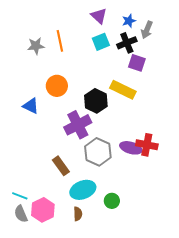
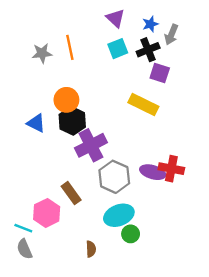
black hexagon: (96, 101) -> (72, 121), moved
cyan ellipse: (83, 190) -> (119, 215), moved
pink hexagon: (43, 210) -> (47, 213), moved

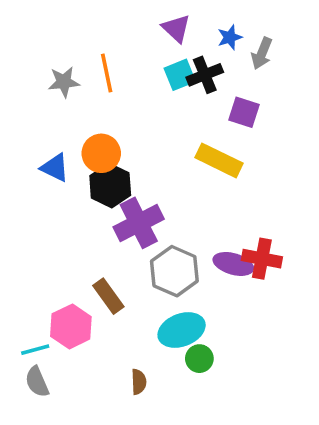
black cross: (148, 50) -> (205, 75), moved
blue triangle: (36, 123) -> (55, 168), moved
cyan line: (23, 228) -> (35, 350), turned -36

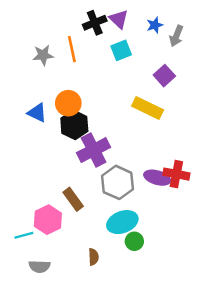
black cross: (205, 75) -> (95, 23), moved
purple square: (244, 112) -> (164, 76), turned 30
gray semicircle: (37, 382) -> (39, 266), moved, turned -65

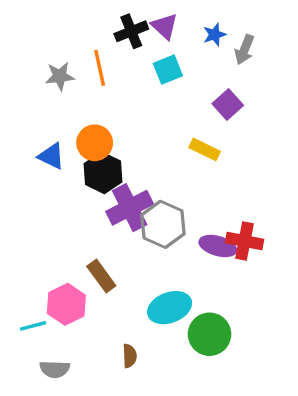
yellow rectangle: (148, 108) -> (205, 149), size x0.7
gray hexagon: (118, 182) -> (163, 224), moved
green circle: (134, 241) -> (210, 334), moved, size x1.6

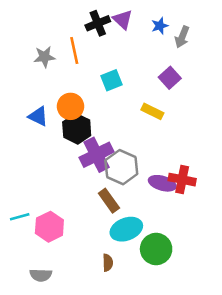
cyan square: (168, 70) -> (111, 80), moved
brown rectangle: (101, 276) -> (109, 201), moved
cyan line: (33, 326) -> (20, 217), moved
brown semicircle: (130, 356) -> (108, 263), moved

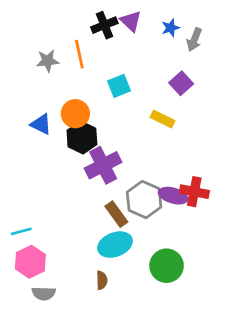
gray hexagon: (121, 167) -> (144, 200), moved
pink hexagon: (49, 227) -> (30, 262), moved
cyan ellipse: (126, 229) -> (115, 245), moved
brown semicircle: (108, 263) -> (102, 280), moved

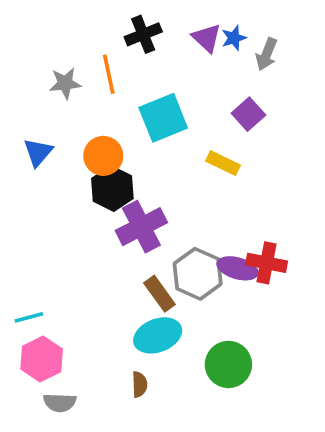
purple triangle: (131, 21) -> (207, 38), moved
cyan square: (119, 86) -> (163, 118), size x1.5
blue triangle: (41, 124) -> (38, 152), moved, turned 45

